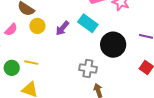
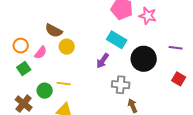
purple arrow: (62, 28) -> (103, 61), moved

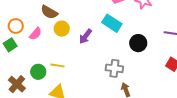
black circle: (144, 59) -> (138, 43), size x0.7
purple arrow: (103, 61) -> (85, 36), moved
green square: (24, 69) -> (10, 45), moved

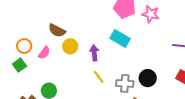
purple arrow: (85, 36) -> (94, 53), turned 140
black circle: (138, 43) -> (148, 78), moved
yellow line: (57, 65) -> (99, 77), moved, turned 48

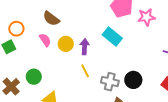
pink star: (151, 14) -> (146, 17), turned -30
yellow circle: (70, 46) -> (66, 44), moved
pink semicircle: (44, 53) -> (45, 40), moved, turned -80

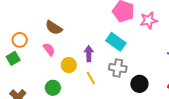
yellow circle: (66, 44) -> (69, 65), moved
green circle: (34, 77) -> (53, 88), moved
gray cross: (110, 82) -> (118, 68), moved

